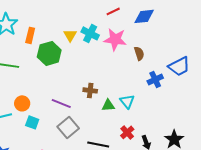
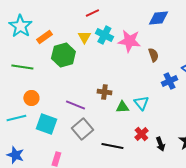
red line: (113, 11) -> (92, 13), moved
orange rectangle: (30, 35) -> (44, 37), turned 42
orange circle: (22, 103) -> (31, 98), moved
cyan square: (32, 122) -> (46, 124), size x1.5

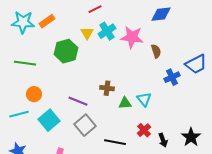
cyan star: (20, 26) -> (23, 22), turned -30
cyan cross: (104, 35) -> (107, 31), turned 30
orange rectangle: (44, 37) -> (47, 21), moved
cyan square: (46, 124) -> (49, 120), turned 30

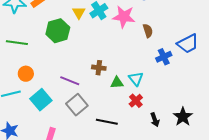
red cross: (144, 130) -> (136, 101), moved

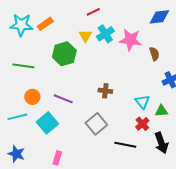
purple line: (70, 81) -> (63, 99), moved
green triangle: (117, 83) -> (161, 111), moved
gray square: (77, 105) -> (96, 124), moved
black arrow: (155, 120) -> (161, 143), size x1.5
black line: (107, 122) -> (125, 145), moved

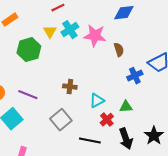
cyan triangle: (142, 102) -> (97, 101), moved, turned 42

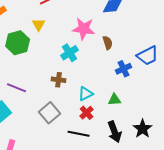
cyan cross: (70, 30) -> (70, 53), moved
red cross: (107, 120) -> (87, 113), moved

